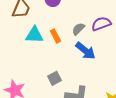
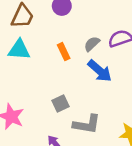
cyan triangle: (34, 35) -> (19, 50), moved

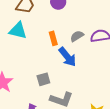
blue arrow: (100, 71) -> (67, 57), moved

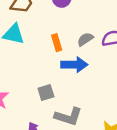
blue arrow: (67, 57) -> (74, 65), turned -50

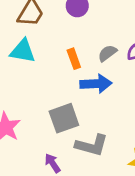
gray square: (46, 93) -> (64, 118), size x1.5

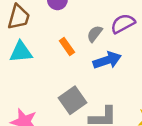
blue arrow: (96, 84) -> (107, 60), moved

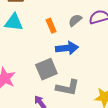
blue arrow: (107, 60) -> (67, 48), moved

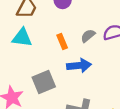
gray square: (46, 69) -> (44, 82), moved

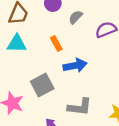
gray semicircle: (88, 36) -> (76, 17), moved

